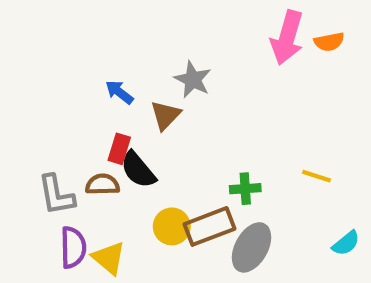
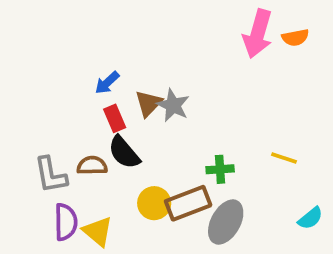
gray star: (193, 80) -> (173, 105), moved
blue arrow: (119, 92) -> (107, 83), turned -80
red rectangle: (119, 149) -> (115, 118), moved, turned -40

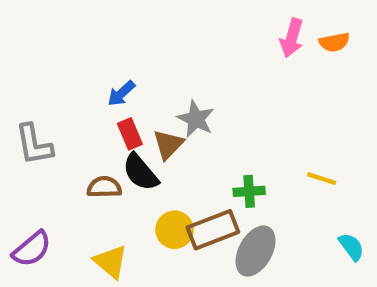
pink arrow: (258, 34) -> (292, 38), size x0.7
brown triangle: (149, 103) -> (168, 145), moved
gray L-shape: (51, 175) -> (34, 145), moved
cyan semicircle: (310, 218) -> (351, 247), turned -88
purple semicircle: (66, 222) -> (32, 249), moved, turned 51

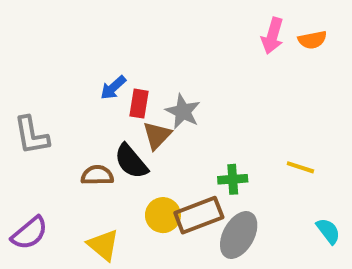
red rectangle: (130, 134) -> (139, 104), moved, turned 32

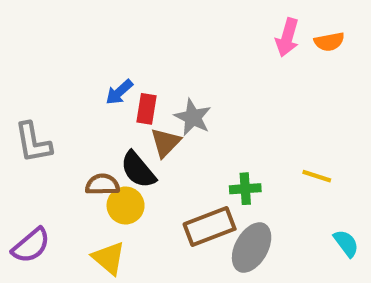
yellow circle: (163, 215) -> (126, 206), moved

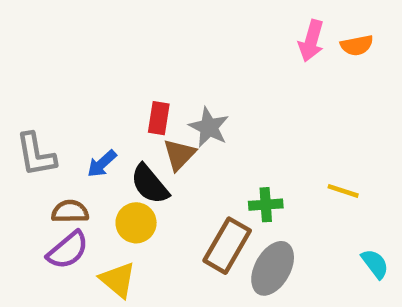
blue arrow: (119, 92) -> (102, 164), moved
brown semicircle: (102, 184) -> (70, 211), moved
brown rectangle: (210, 227) -> (227, 246), turned -39
purple semicircle: (31, 245) -> (68, 250), moved

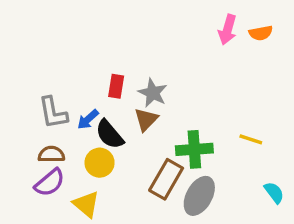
gray L-shape: (36, 155) -> (53, 113), moved
brown triangle: (179, 155) -> (146, 119), moved
blue arrow: (102, 164) -> (88, 119), moved
green cross: (266, 205) -> (194, 149), size x1.5

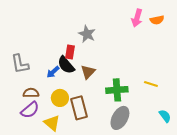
gray star: (153, 93) -> (87, 34), moved
gray L-shape: (53, 113) -> (20, 64), moved
black semicircle: (110, 134) -> (66, 65), moved
brown rectangle: (166, 179) -> (79, 108), moved, turned -45

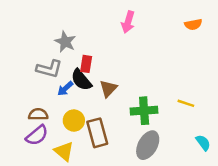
pink arrow: (137, 18) -> (128, 22), moved
gray star: (87, 34) -> (65, 42), moved
gray L-shape: (20, 64) -> (49, 69), moved, turned -65

